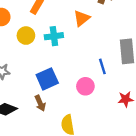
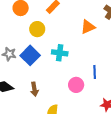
cyan cross: (54, 36) -> (60, 53), moved
blue square: (47, 79) -> (30, 55), moved, turned -36

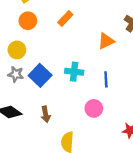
yellow circle: (37, 29) -> (17, 50), moved
blue line: (95, 72) -> (106, 79), moved

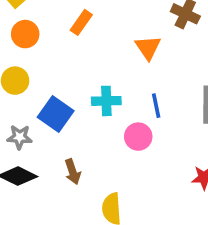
orange triangle: (106, 41) -> (148, 48), turned -30
gray star: (16, 74) -> (20, 137), moved
pink circle: (94, 108) -> (138, 137), moved

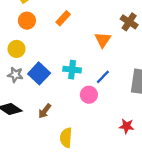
blue line: (156, 106) -> (103, 77), turned 48
gray star: (20, 137) -> (15, 75), moved
brown arrow: (73, 172) -> (45, 111), turned 48

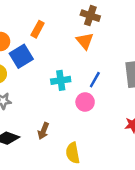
brown cross: (129, 22) -> (90, 16), moved
blue square: (39, 73) -> (21, 56), moved, turned 30

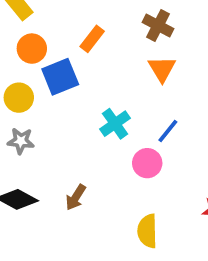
brown cross: (90, 16) -> (158, 25), moved
cyan cross: (61, 80) -> (115, 124), turned -36
yellow semicircle: (73, 153) -> (147, 231), moved

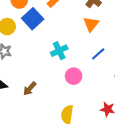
blue square: (60, 77) -> (33, 19), turned -30
blue line: (168, 131) -> (98, 54), moved

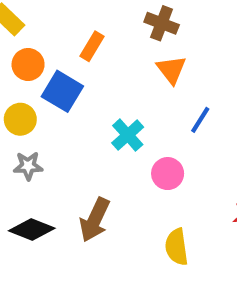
brown arrow: (30, 89) -> (95, 220), size x1.5

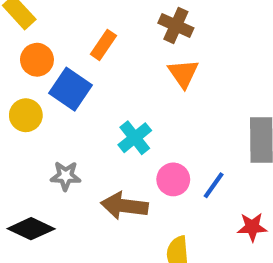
blue line: (200, 120) -> (214, 185), moved
gray star: (28, 166) -> (66, 176), moved
brown arrow: (95, 220) -> (124, 206), moved, turned 69

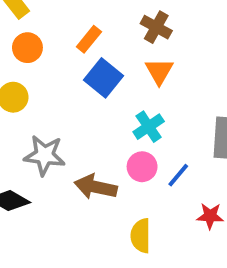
blue square: (70, 89) -> (104, 78), moved
cyan cross: (135, 138) -> (149, 127), moved
gray star: (66, 176) -> (45, 155), size x1.5

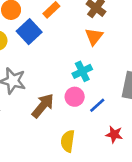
blue square: (104, 78) -> (29, 32), moved
brown arrow: (96, 187) -> (43, 106), turned 110

